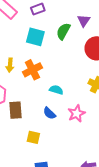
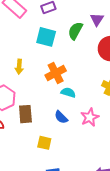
orange cross: (32, 70) -> (56, 73), moved

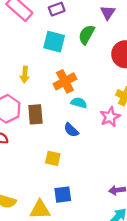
purple triangle: (97, 19) -> (108, 12), moved
brown rectangle: (25, 114) -> (35, 114), moved
pink star: (90, 117) -> (110, 117), moved

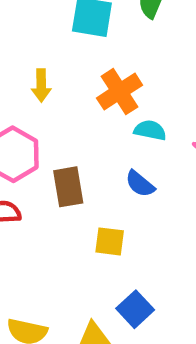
brown rectangle: (35, 114) -> (68, 187), moved
blue square: (63, 195) -> (135, 309), turned -30

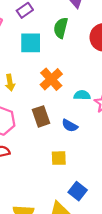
cyan semicircle: (150, 130) -> (82, 95), moved
brown rectangle: (68, 187) -> (41, 116), moved

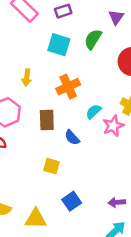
cyan semicircle: (82, 95) -> (93, 112), turned -63
blue square: (78, 191) -> (72, 201), moved

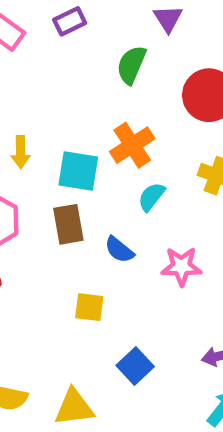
cyan square: (59, 45) -> (78, 171), moved
orange cross: (68, 87) -> (132, 145), moved
pink star: (113, 126) -> (181, 266), moved, turned 30

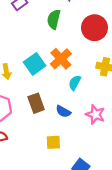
cyan square: (78, 171) -> (35, 64), moved, turned -35
pink star: (181, 266) -> (95, 114), turned 30

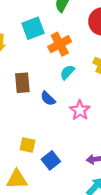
cyan square: (35, 64) -> (33, 28), moved
yellow square: (53, 142) -> (28, 145), moved

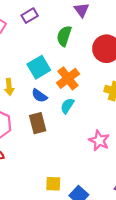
cyan semicircle: (67, 72) -> (67, 106), moved
blue semicircle: (48, 99) -> (39, 96), moved

